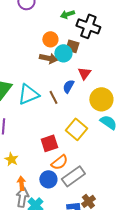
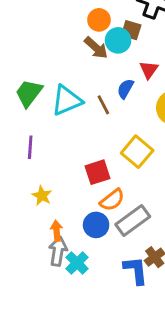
brown arrow: (48, 58) -> (96, 48), turned 30

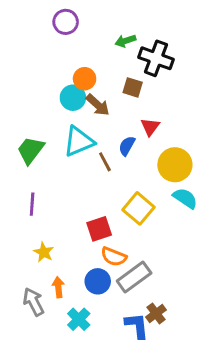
orange circle: (99, 20) -> (85, 79), moved
cyan circle: (118, 40) -> (73, 98), moved
cyan triangle: (67, 100) -> (79, 141), moved
orange semicircle: (112, 200) -> (114, 257), turned 60
gray arrow: (58, 251) -> (34, 302), moved, turned -36

